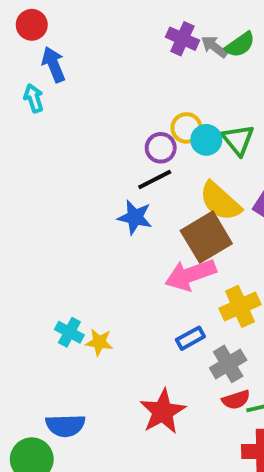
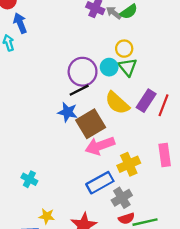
yellow circle: (186, 128) -> (124, 49), moved
purple circle: (161, 148) -> (83, 72), size x1.6
brown square: (206, 237) -> (91, 124), moved
blue rectangle: (190, 338) -> (100, 183), size x1.6
yellow star: (99, 342) -> (47, 216), moved

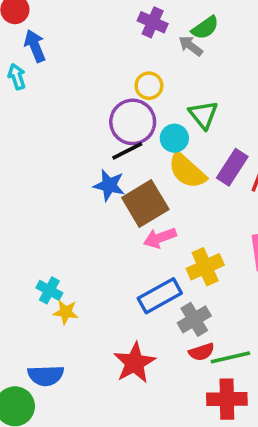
gray arrow: (114, 13) -> (191, 46), moved
yellow circle: (124, 49) -> (149, 86), moved
cyan circle: (109, 67) -> (174, 138), moved
pink arrow: (100, 146) -> (160, 238), size x0.7
yellow star: (47, 216) -> (66, 312), moved

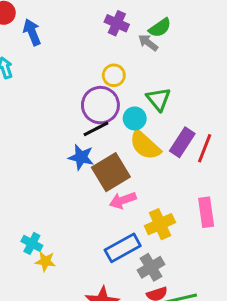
blue arrow: (35, 46) -> (32, 32), moved

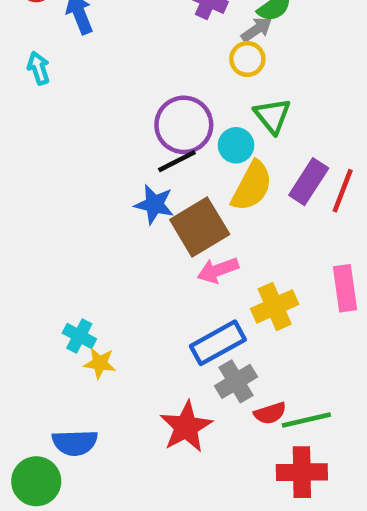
gray arrow: (148, 43) -> (256, 30), turned 108
yellow circle: (114, 75) -> (247, 59), moved
yellow semicircle: (145, 145) -> (252, 186), turned -104
gray cross: (151, 267) -> (236, 381), moved

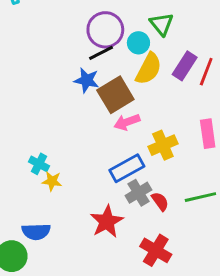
red semicircle: (270, 413) -> (160, 201), moved, turned -108
green line: (306, 420) -> (200, 197), moved
red cross: (302, 472) -> (156, 250), moved, turned 32

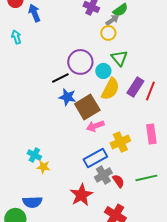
black line: (101, 53) -> (60, 78), moved

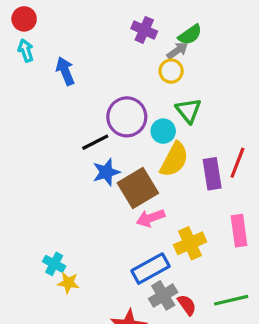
blue arrow: (34, 13) -> (65, 71), moved
cyan arrow: (16, 37) -> (26, 51), moved
purple rectangle: (135, 87) -> (212, 174), moved, turned -42
blue star: (67, 97) -> (106, 172), turned -30

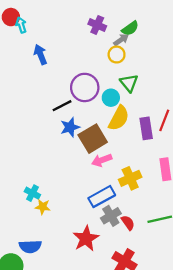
cyan arrow: (26, 51) -> (21, 25), moved

